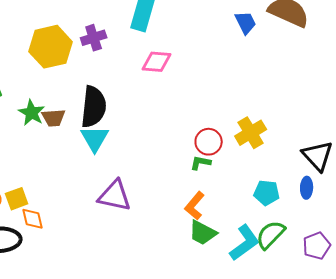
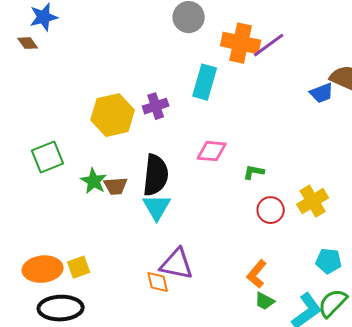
blue trapezoid: (246, 23) -> (322, 93), moved, turned 95
pink diamond: (157, 62) -> (212, 151), moved
green L-shape: (201, 163) -> (254, 172), moved
orange diamond: (33, 219) -> (158, 282), moved
green trapezoid: (203, 233) -> (265, 301), size x0.7

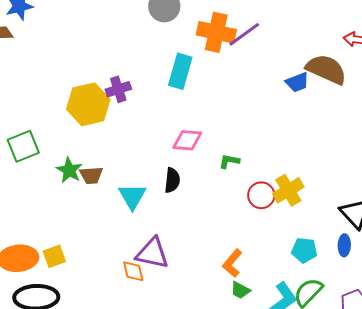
purple cross: (156, 106) -> (118, 89), moved
black semicircle: (156, 175) -> (172, 180), moved, size x0.6
red circle: (271, 210) -> (261, 195), moved

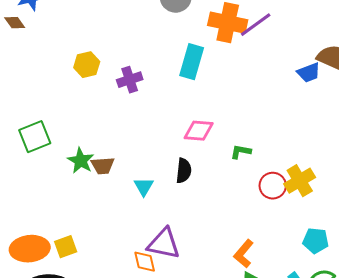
yellow hexagon: (88, 104) -> (87, 65), moved, size x0.6
cyan triangle: (132, 196) -> (144, 187), size x0.7

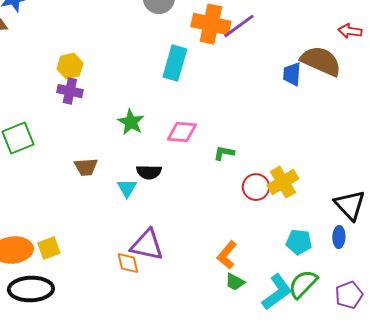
blue trapezoid: (309, 73) -> (292, 74), turned 115
purple cross: (130, 80) -> (70, 91), moved, turned 30
green star: (81, 161) -> (131, 122), moved
black semicircle: (184, 171) -> (149, 172), moved, turned 85

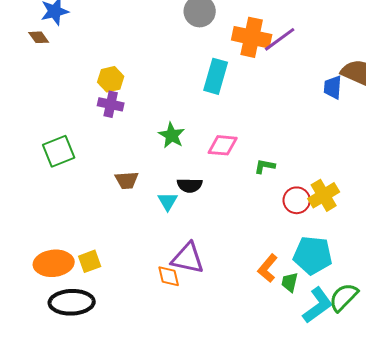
cyan pentagon: (299, 242) -> (313, 255), moved, size x1.5
green trapezoid: (235, 282) -> (290, 282), moved, turned 75

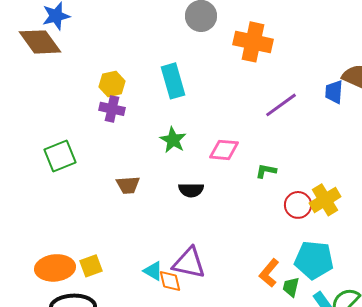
brown diamond: (39, 37) -> (40, 42), size x2.0
purple line: (280, 39) -> (281, 105), moved
cyan rectangle: (216, 76) -> (173, 81), moved, turned -32
cyan triangle: (168, 201) -> (153, 271), moved, turned -30

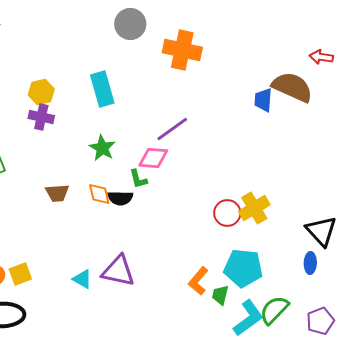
purple line: (281, 105) -> (172, 129), moved
green L-shape: (266, 171) -> (138, 179), moved, turned -115
orange diamond: (170, 281) -> (99, 194), moved

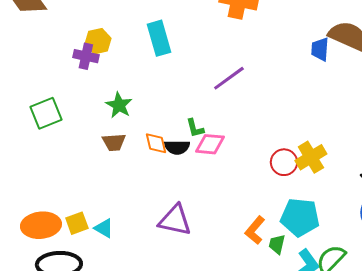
purple cross: (41, 117) -> (86, 56), moved
green star: (102, 148) -> (119, 105), moved
pink diamond: (153, 158) -> (210, 144), moved
cyan triangle: (82, 279) -> (104, 228), moved

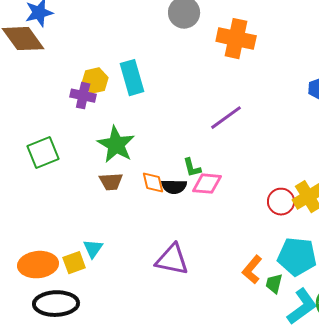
cyan rectangle: (159, 38) -> (132, 78), moved
green star: (119, 105) -> (116, 145), size x1.4
cyan triangle: (104, 228) -> (93, 249), moved, turned 35

